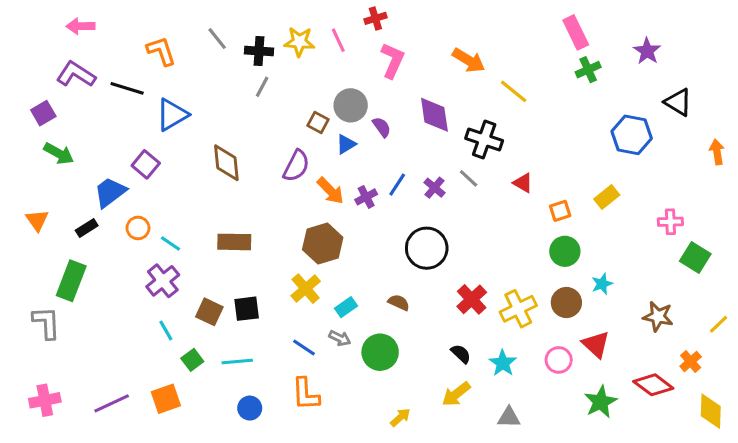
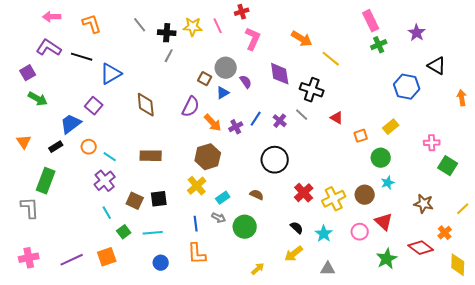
orange L-shape: (161, 51) -> (92, 24), moved
green circle: (565, 251) -> (381, 158), moved
blue line: (304, 348) -> (196, 224), turned 49

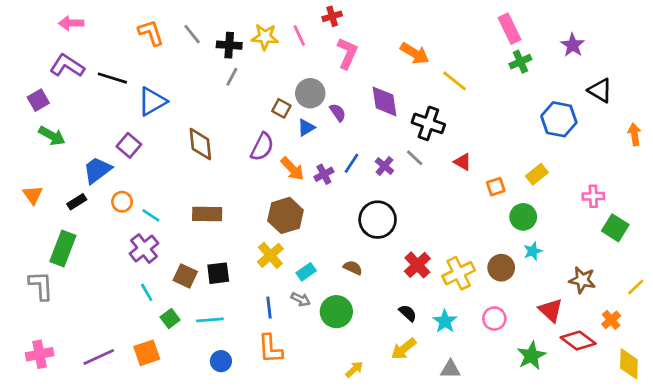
orange L-shape: (92, 24) -> (151, 33), moved
red triangle: (384, 222) -> (551, 310), moved

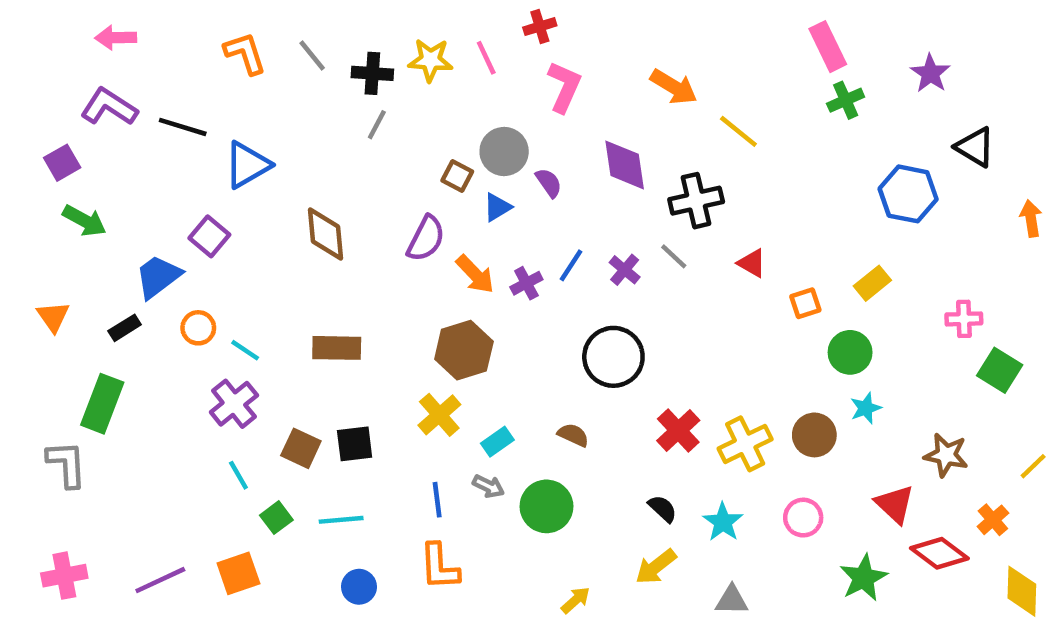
black cross: (428, 123) -> (696, 201), turned -32

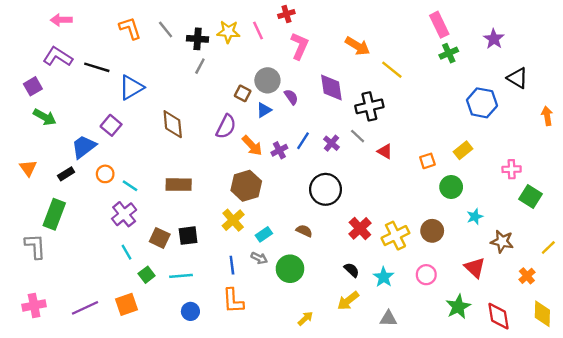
red triangle: (752, 263) -> (385, 151), moved
cyan star: (866, 408) -> (475, 217), moved
red diamond: (939, 553) -> (499, 316), moved, turned 44

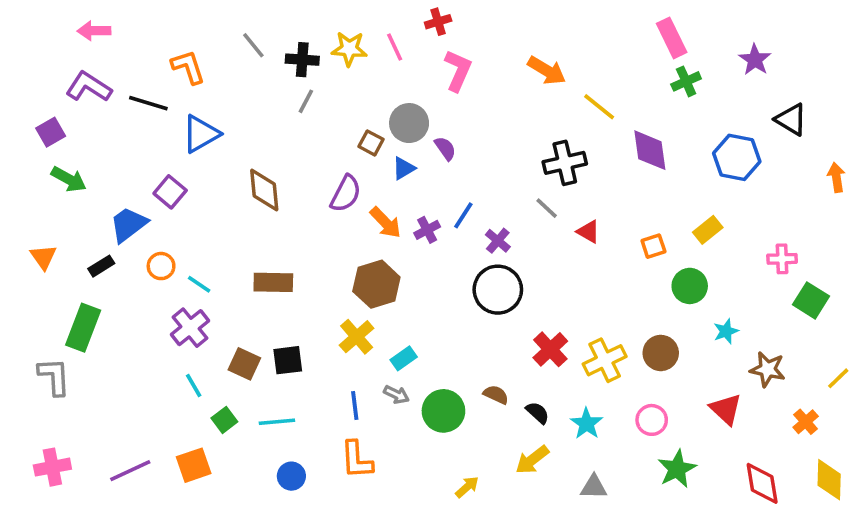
orange L-shape: (130, 28) -> (188, 67), moved
purple diamond: (331, 87) -> (650, 150), moved
purple cross: (331, 143) -> (498, 241), moved
brown semicircle: (304, 231) -> (496, 395), moved
green star: (458, 307) -> (677, 469), moved

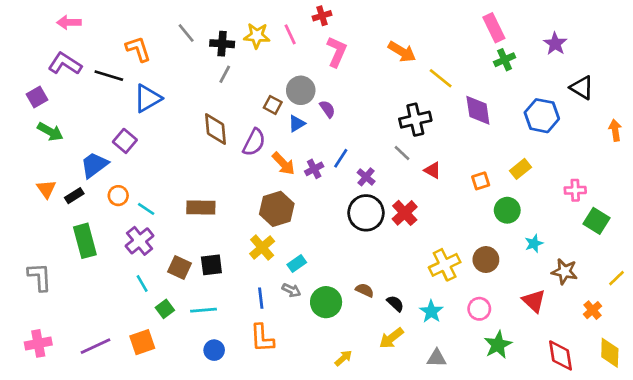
brown diamond: (264, 190) -> (215, 129), moved
orange triangle: (43, 257) -> (46, 189), moved
green rectangle: (83, 328) -> (85, 241), moved, turned -36
red cross: (550, 349) -> (405, 213), moved

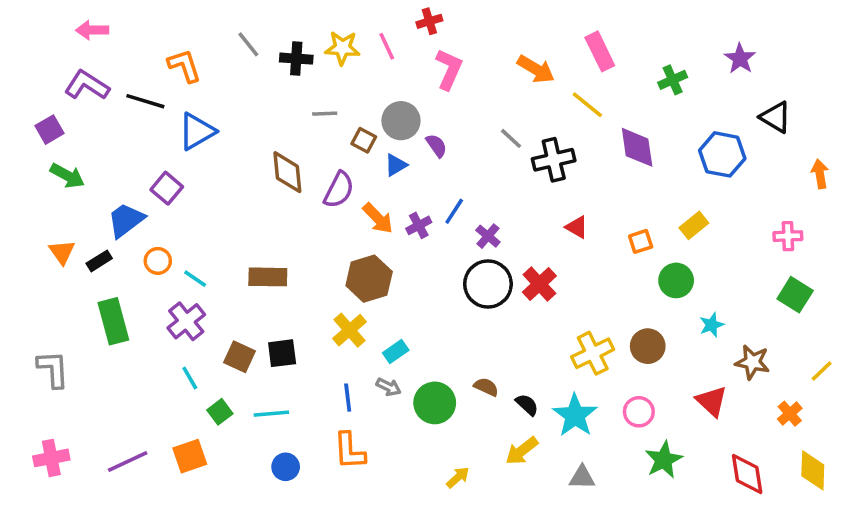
pink rectangle: (494, 28) -> (600, 51), moved
gray line: (225, 74) -> (325, 114), moved, turned 60
gray line: (402, 153) -> (511, 138), moved
pink cross: (575, 190) -> (788, 236), moved
cyan star: (431, 311) -> (575, 415), size x1.4

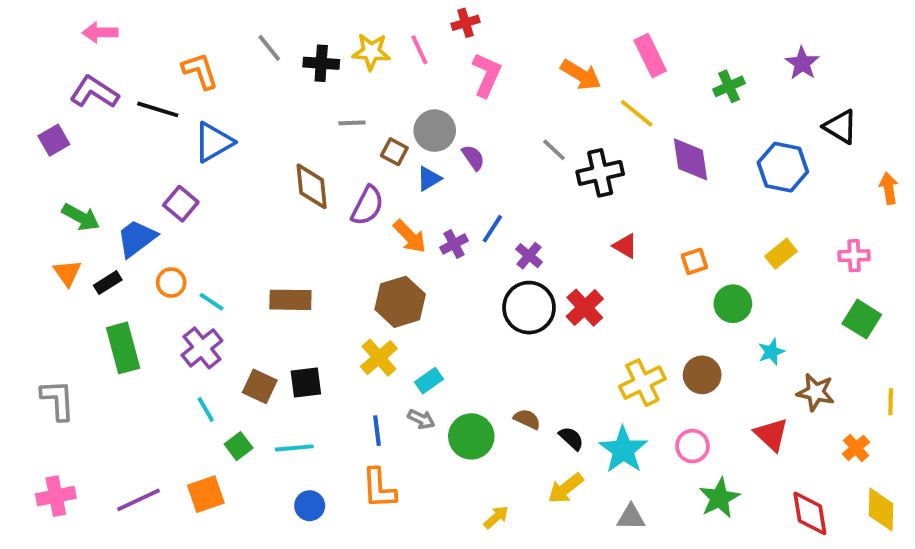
green arrow: (67, 176) -> (81, 217), moved
yellow rectangle: (694, 225) -> (781, 254), moved
yellow line: (822, 371) -> (891, 402), turned -45

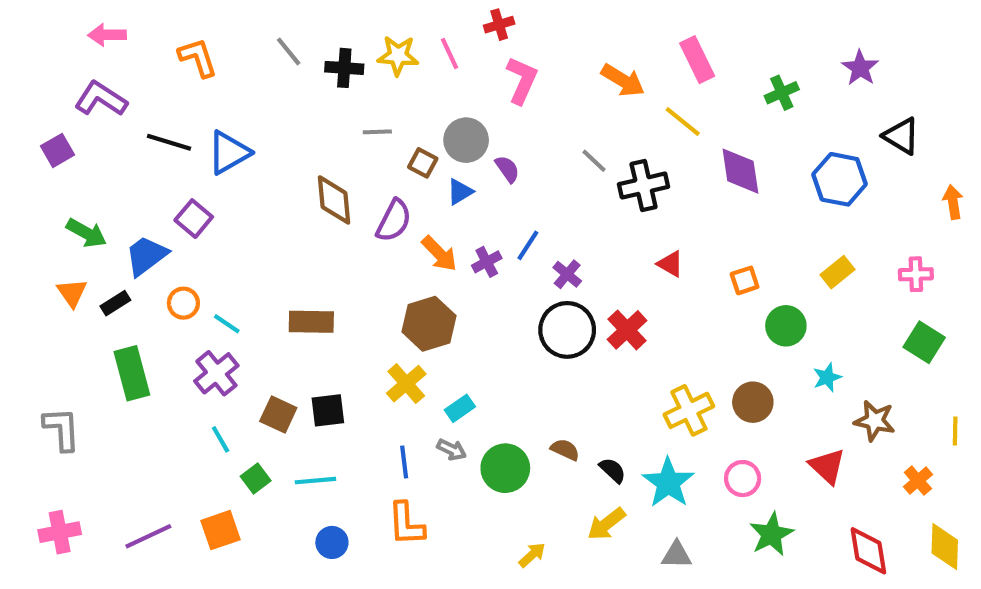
orange L-shape: (200, 71) -> (198, 58), moved
black line: (158, 109) -> (169, 142), moved

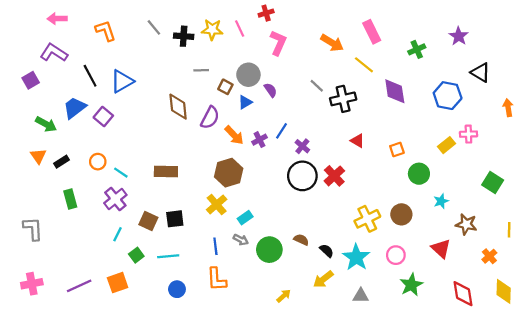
black line: (169, 142) -> (90, 76), turned 45
blue trapezoid: (146, 256) -> (75, 108), moved
pink cross: (916, 274) -> (468, 134), moved
green rectangle: (132, 373) -> (70, 199), size x0.7
cyan line: (221, 439) -> (118, 234), turned 56

